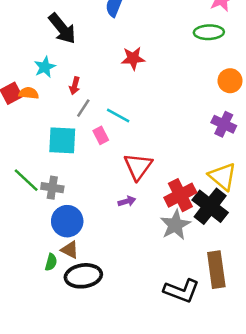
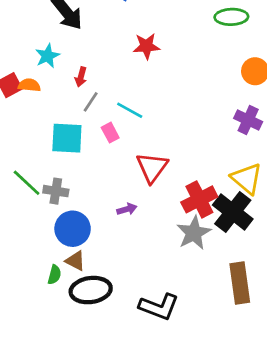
purple arrow: (127, 201) -> (127, 209), moved
black L-shape: (182, 291) -> (159, 307), moved

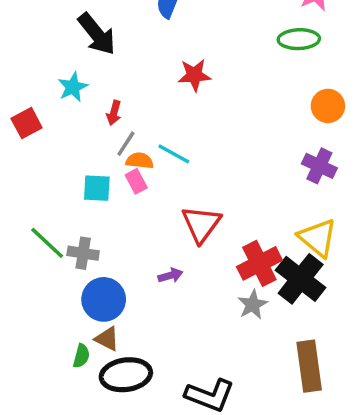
orange semicircle: (29, 85) -> (140, 161), moved
pink rectangle: (110, 133) -> (136, 181), moved
cyan square: (67, 138) -> (97, 188), size x0.7
gray star: (194, 233) -> (253, 305), size x0.7

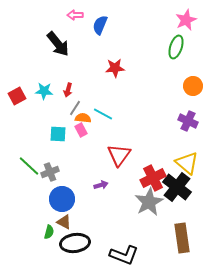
green ellipse: (299, 39) -> (176, 47), turned -70
cyan star: (73, 87) -> (44, 91), moved, turned 30
gray cross: (83, 253) -> (50, 172), turned -30
gray star: (253, 305) -> (149, 202), size x1.6

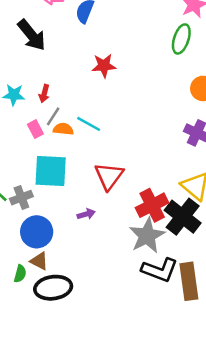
pink rectangle: (81, 130) -> (35, 129), moved
cyan square: (58, 134) -> (51, 171), moved, size x1.6
black L-shape: (124, 255) -> (160, 270), moved

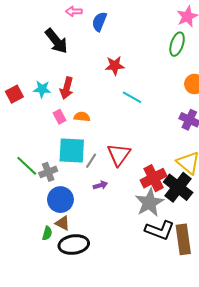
red arrow: (44, 94) -> (67, 88), size x1.5
gray line: (53, 116) -> (91, 161), moved
cyan line: (89, 124) -> (132, 97), moved

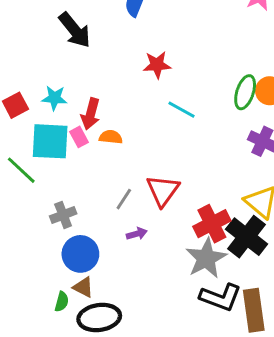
green ellipse: (177, 44) -> (245, 92), moved
red arrow: (67, 88) -> (91, 114), moved
cyan square: (72, 150) -> (50, 141), moved
green line: (27, 166) -> (21, 170), moved

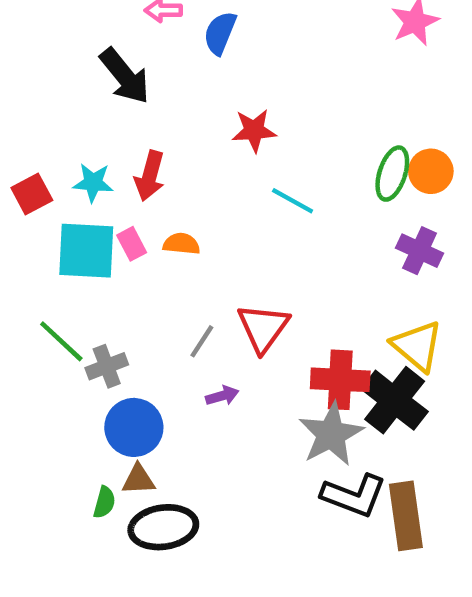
red arrow: (91, 114) -> (150, 176), moved
green line: (21, 170) -> (61, 341), moved
red cross: (212, 224) -> (340, 380), turned 30
brown triangle: (83, 287) -> (138, 480), turned -30

